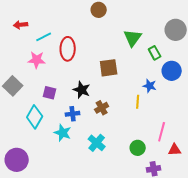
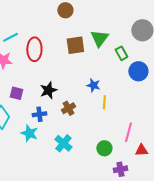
brown square: (109, 68) -> (75, 45), moved
blue star: (150, 86) -> (93, 85), moved
black star: (82, 90) -> (48, 90), turned 30

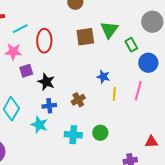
black star: (48, 90) -> (46, 82), moved, turned -30
purple square: (16, 93) -> (26, 71), moved, turned -32
pink line: (128, 132) -> (138, 91), moved
cyan cross: (63, 143) -> (73, 135), turned -36
green circle: (104, 148) -> (100, 133), moved

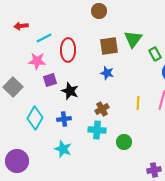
blue star: (103, 77) -> (107, 73), moved
blue cross: (49, 106) -> (64, 119), moved
cyan star: (39, 125) -> (63, 149), moved
cyan cross: (73, 135) -> (97, 130), moved

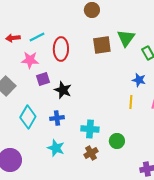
red arrow: (21, 26) -> (13, 38), moved
blue star: (107, 73) -> (139, 80), moved
brown cross: (102, 109) -> (91, 153), moved

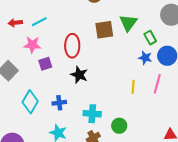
red ellipse: (61, 49) -> (72, 46), moved
blue star: (139, 80) -> (145, 58), moved
black star: (63, 90) -> (79, 75), moved

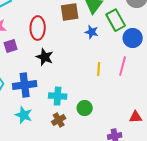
green rectangle: (150, 38) -> (116, 20), size x1.5
blue star: (145, 58) -> (92, 32), moved
blue cross: (59, 103) -> (25, 85), size x1.6

